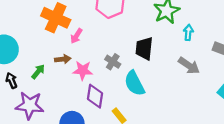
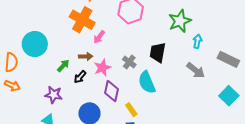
pink star: (83, 70) -> (102, 68), turned -30
black arrow: (11, 81) -> (80, 77), moved, turned -120
purple star: (30, 105) -> (54, 95), size x0.7

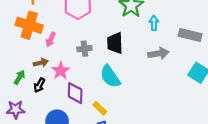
gray cross: (129, 62) -> (84, 49), moved, turned -32
gray arrow: (196, 70) -> (158, 53), turned -36

